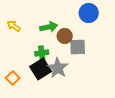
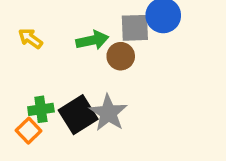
gray square: (78, 47) -> (135, 28), moved
green cross: (42, 53) -> (41, 109), moved

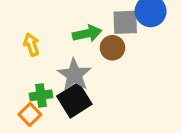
yellow arrow: (30, 38) -> (31, 45), moved, turned 35
gray star: (108, 113) -> (74, 75), moved

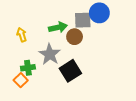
black square: (74, 100) -> (70, 71), moved

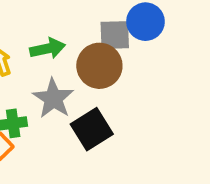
green arrow: (58, 27) -> (48, 49), moved
brown circle: (75, 37) -> (99, 66), size x1.5

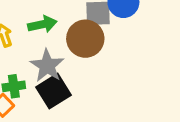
black square: (92, 129) -> (54, 91), moved

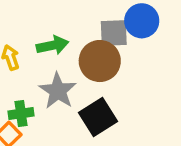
black square: (54, 91) -> (98, 117), moved

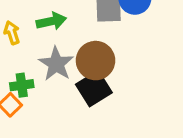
brown circle: (100, 61) -> (96, 61), moved

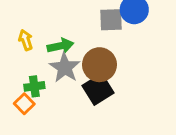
green arrow: (51, 21) -> (60, 46), moved

